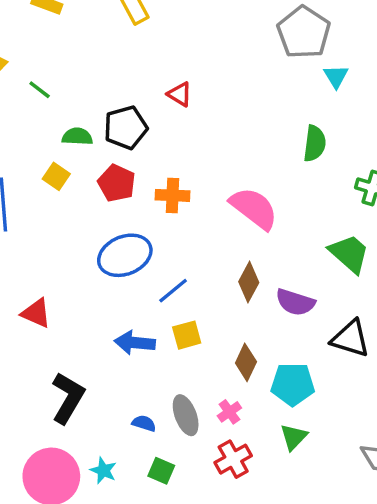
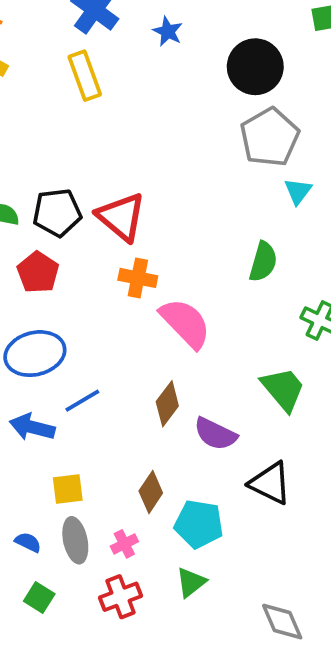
red triangle: (180, 94) -> (121, 217), moved, size x1.8
orange cross: (172, 195) -> (138, 278), moved
yellow square: (187, 335) -> (68, 489), moved
blue arrow: (135, 343) -> (32, 427), moved

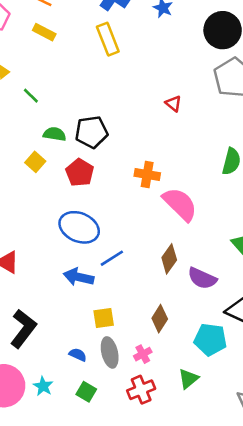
red triangle: (121, 217) -> (173, 103), moved, size x0.5
blue ellipse: (35, 354) -> (79, 227), turned 39
cyan pentagon: (199, 524) -> (210, 340), moved

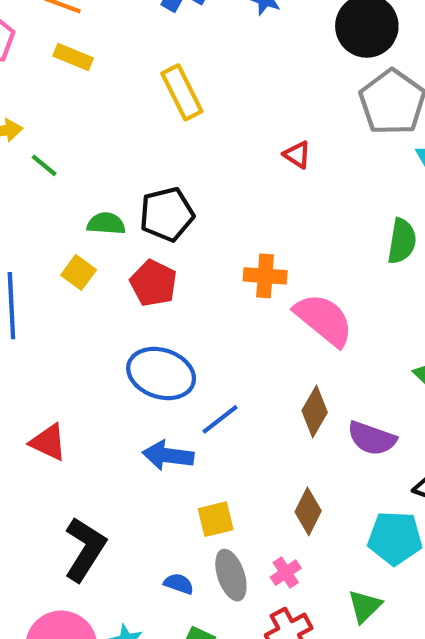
yellow rectangle: (108, 39) -> (182, 92), moved
green line: (31, 96) -> (44, 165), moved

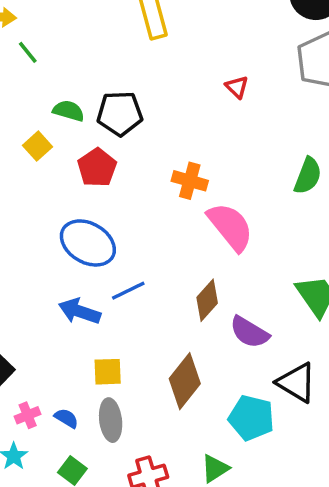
brown diamond: (308, 511) -> (185, 381), size x1.4
pink cross: (286, 573) -> (28, 415), moved

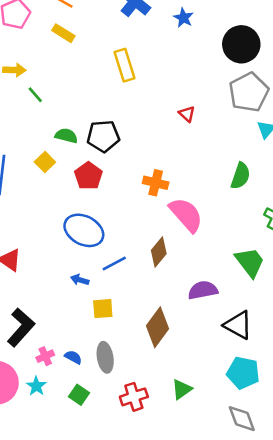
brown diamond: (207, 300) -> (159, 252), moved
blue arrow: (79, 311) -> (80, 280), size x0.6
purple semicircle: (249, 332) -> (203, 290), turned 140
yellow square: (108, 372) -> (103, 309), moved
cyan pentagon: (251, 418) -> (243, 373), moved

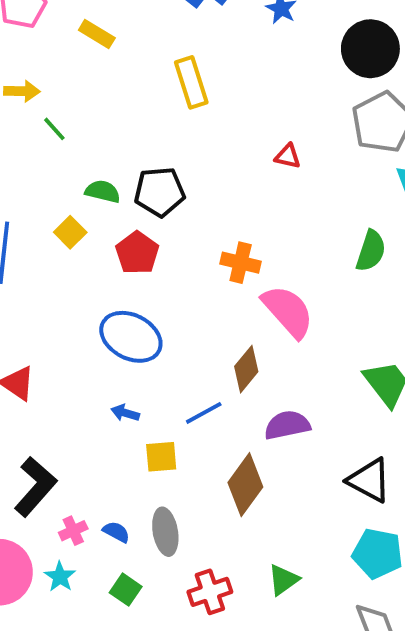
red triangle: (187, 114) -> (288, 156), turned -30
blue line: (114, 264) -> (204, 413), moved
purple semicircle: (203, 290) -> (287, 425), moved

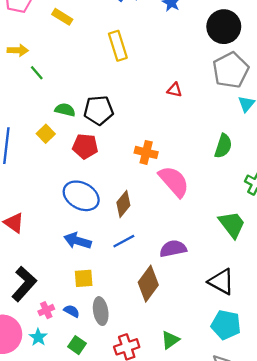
red pentagon: (137, 253) -> (85, 146), turned -30
brown diamond: (246, 369) -> (123, 204), moved
blue arrow: (125, 413) -> (77, 241), size x1.6
yellow square: (161, 457) -> (84, 278), moved

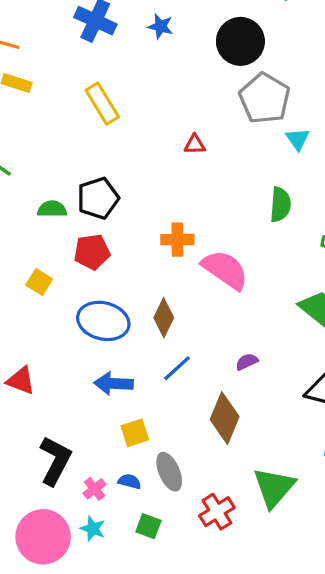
yellow square: (46, 134) -> (39, 282), moved
purple semicircle: (173, 249) -> (247, 362), size x0.6
green triangle: (170, 340) -> (274, 487), size x1.6

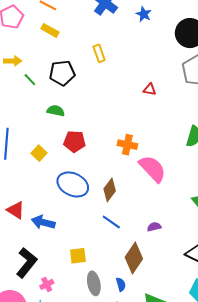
yellow rectangle: (102, 104) -> (99, 53), size x0.7
black pentagon: (98, 198) -> (62, 73), moved
blue line: (177, 368) -> (111, 222), turned 66
blue arrow: (114, 384) -> (43, 222), moved
blue semicircle: (130, 481) -> (121, 284), moved, turned 48

